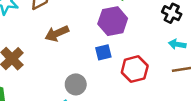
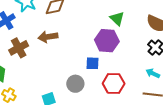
brown arrow: (57, 33) -> (48, 37), moved
gray circle: (76, 84) -> (75, 84), moved

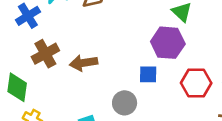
brown arrow: (48, 37) -> (84, 63), moved
red hexagon: (114, 84) -> (196, 83), moved

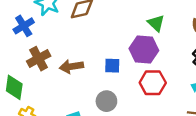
blue square: (148, 74) -> (112, 66), moved
red hexagon: (196, 83) -> (153, 83), moved

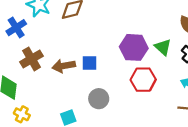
green triangle: (156, 23) -> (163, 47), moved
blue square: (112, 66) -> (90, 63), moved

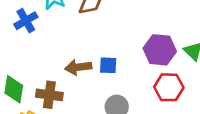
brown cross: (31, 59) -> (49, 95), moved, turned 35

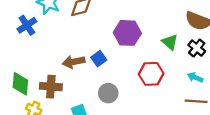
purple hexagon: (160, 50) -> (127, 33), moved
blue square: (108, 65) -> (99, 59), turned -35

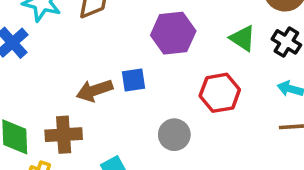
blue square: (99, 59) -> (133, 80), turned 35
gray circle: (108, 93) -> (174, 135), moved

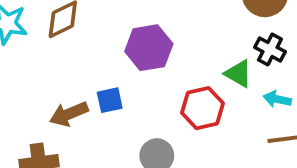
green triangle: (243, 38) -> (238, 74), moved

